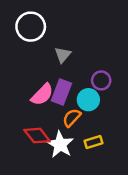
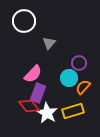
purple rectangle: (61, 92) -> (38, 93), moved
orange semicircle: (72, 118) -> (83, 87), moved
yellow rectangle: (93, 142) -> (73, 111), size x1.5

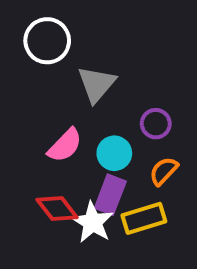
gray triangle: (49, 43) -> (97, 84), size x1.5
cyan circle: (69, 78) -> (114, 153), moved
purple rectangle: (38, 93) -> (110, 195), moved

